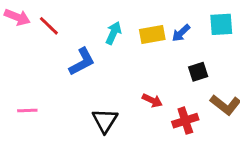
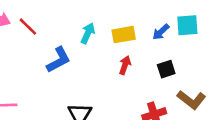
blue arrow: (181, 33) -> (161, 32), moved
red arrow: (152, 100) -> (125, 65), moved, turned -96

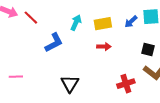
red arrow: (125, 65) -> (104, 47), turned 72
black square: (166, 69) -> (148, 50), moved, turned 32

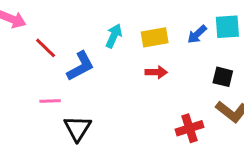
red line: (31, 18) -> (46, 48), moved
pink line: (16, 77) -> (50, 101), moved
black triangle: (70, 84) -> (77, 128), moved

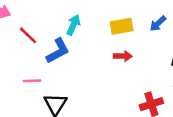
cyan arrow: (114, 36) -> (73, 25), moved

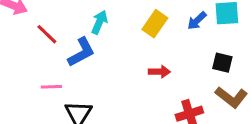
yellow rectangle: (122, 26) -> (155, 24), turned -45
red arrow: (123, 56) -> (159, 72), moved

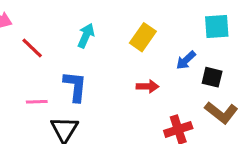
blue arrow: (197, 21) -> (186, 60), moved
blue L-shape: (81, 52) -> (75, 86), moved, turned -56

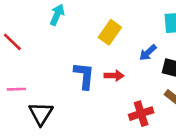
cyan arrow: (86, 36) -> (57, 15), moved
blue L-shape: (75, 86) -> (84, 76), moved

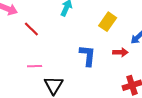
red arrow: (114, 76) -> (120, 52), moved

